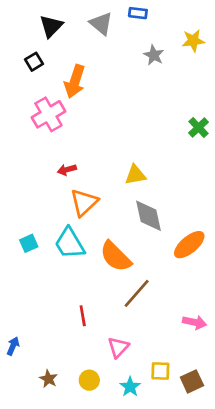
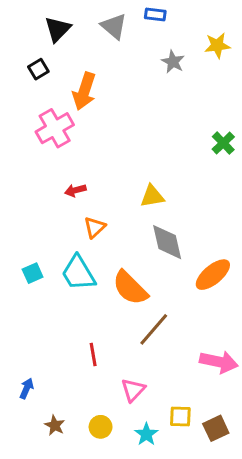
orange triangle: (84, 203) -> (95, 227), size x0.7
pink arrow: (195, 322) -> (219, 362), size x1.4
blue arrow: (13, 346) -> (27, 388), moved

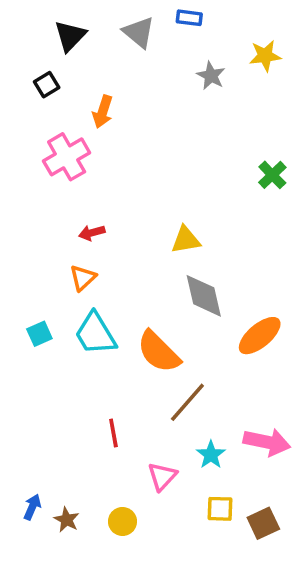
orange arrow: (84, 91) -> (103, 112), size x0.7
orange triangle: (95, 227) -> (83, 278), moved
blue arrow: (27, 388) -> (32, 507), moved
cyan star: (146, 434) -> (211, 455), moved

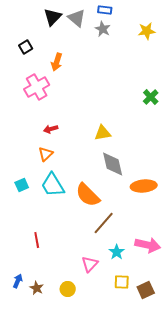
black triangle: (70, 36) -> (53, 17), moved
gray star: (211, 76) -> (103, 29), moved
orange ellipse: (260, 336) -> (144, 186), turned 35
red line: (113, 433) -> (37, 240), moved

